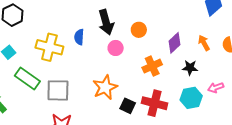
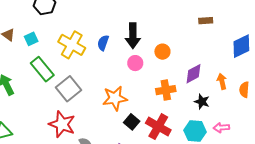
gray square: (58, 90) -> (68, 89), turned 35

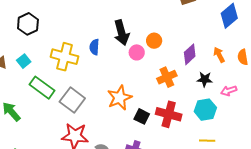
pink circle: (135, 63) -> (137, 52), moved
pink arrow: (221, 128) -> (229, 91), moved

